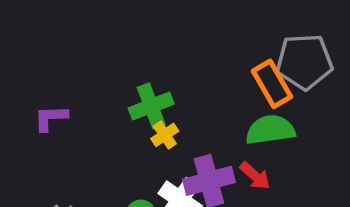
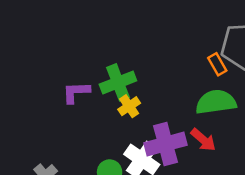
orange rectangle: (272, 84) -> (217, 64), size x0.6
purple L-shape: (51, 118) -> (76, 92), moved

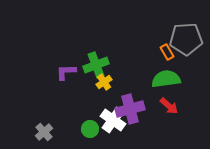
red arrow: (203, 140) -> (169, 106), moved

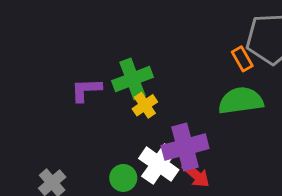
red arrow: (169, 106) -> (196, 175), moved

